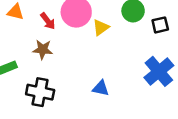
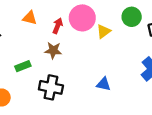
red arrow: (48, 21) -> (58, 26), turned -120

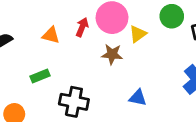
orange triangle: (30, 18) -> (51, 35), moved
brown star: (53, 50) -> (112, 54), moved

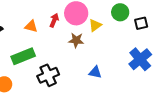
green rectangle: (40, 76) -> (23, 56), size x1.6
black cross: (74, 102) -> (48, 75), turned -35

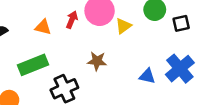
brown star: (76, 40) -> (97, 61), moved
blue triangle: (95, 72) -> (147, 76), moved

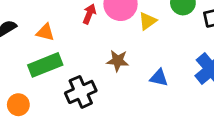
orange triangle: (43, 27) -> (45, 32), moved
blue triangle: (147, 76) -> (159, 78), moved

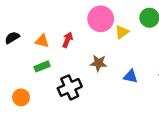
red arrow: (89, 14) -> (68, 40), moved
green rectangle: (45, 65) -> (42, 66), size x0.6

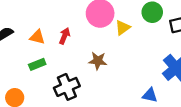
blue triangle: (131, 76) -> (150, 95), moved

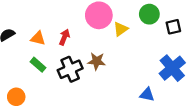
green rectangle: (37, 64) -> (38, 65), turned 63
black cross: (67, 87) -> (70, 69), moved

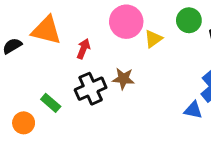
orange triangle: (38, 38) -> (46, 30), moved, size x1.6
green rectangle: (38, 65) -> (51, 103), moved
blue triangle: (147, 95) -> (193, 110), moved

